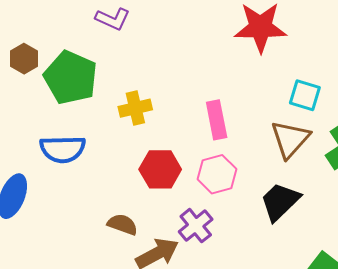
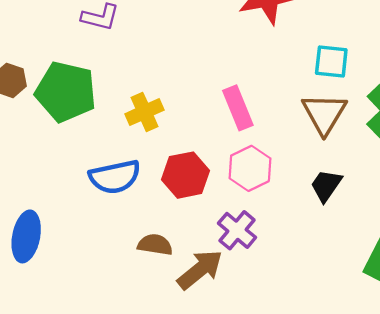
blue semicircle: (63, 149) -> (115, 177), moved
black trapezoid: (280, 202) -> (326, 185), size x0.7

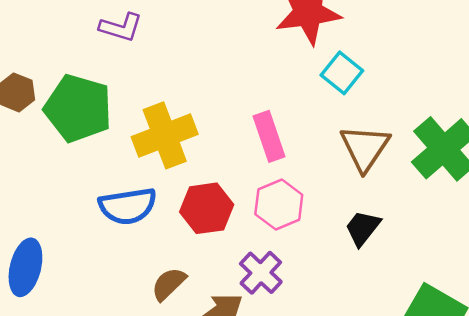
cyan square: (331, 61) -> (342, 73), moved, turned 30
yellow cross: (145, 112) -> (165, 135), size x1.5
brown semicircle: (155, 245) -> (169, 284), turned -56

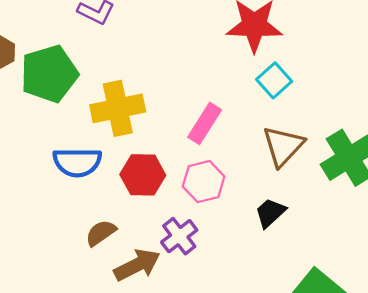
green pentagon: (78, 108) -> (49, 74), turned 30
pink rectangle: (269, 136) -> (205, 123), turned 42

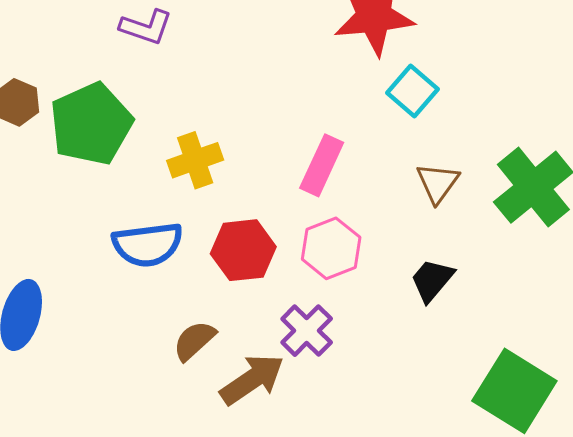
yellow cross: (118, 108) -> (195, 160), size x0.7
brown triangle: (283, 146) -> (438, 183), size x0.7

